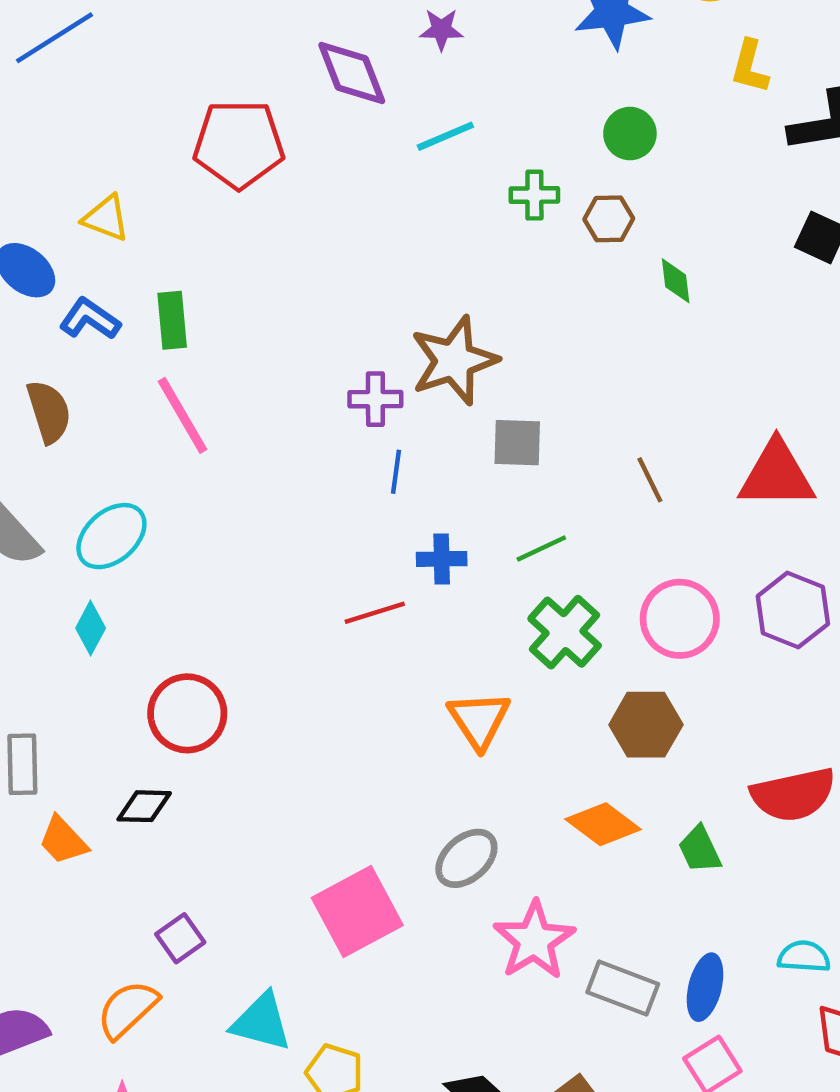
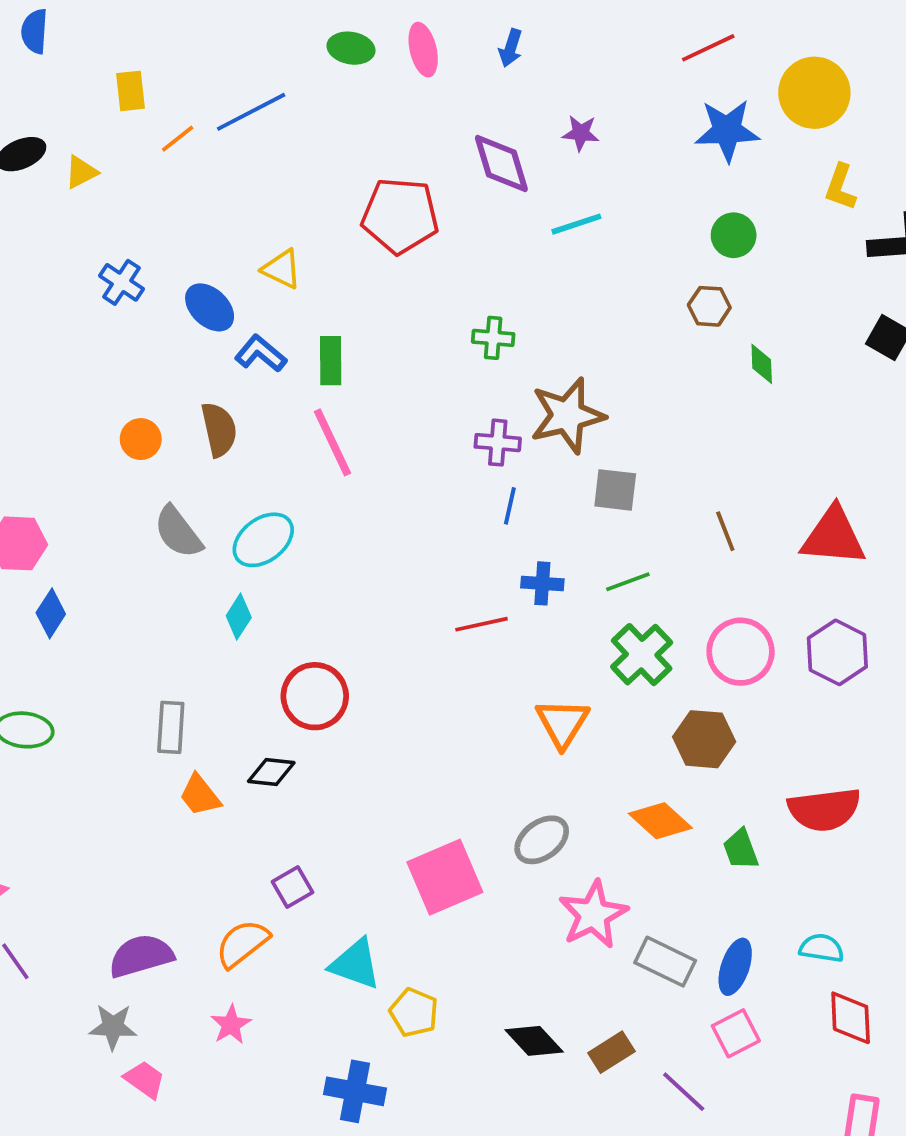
green cross: (534, 195) -> (493, 338), moved

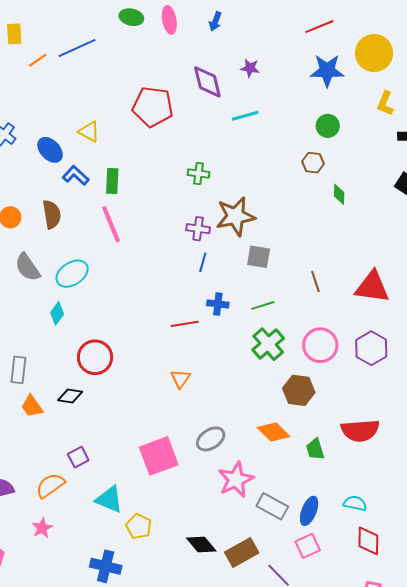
orange triangle: (562, 723) -> (180, 379), moved, size x0.7
brown rectangle: (611, 1052) -> (242, 553), size x1.4

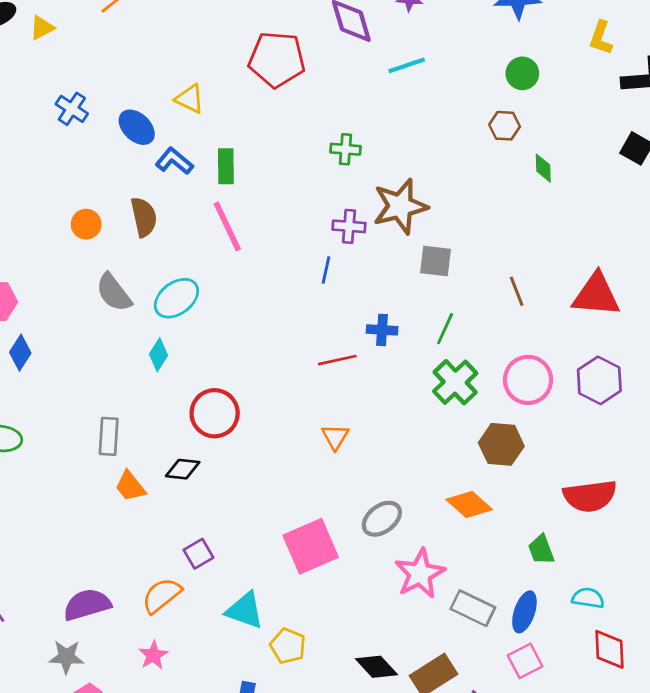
blue line: (203, 262) -> (326, 270), moved
green line: (263, 305) -> (445, 329), turned -45
green trapezoid: (315, 449) -> (541, 550), moved

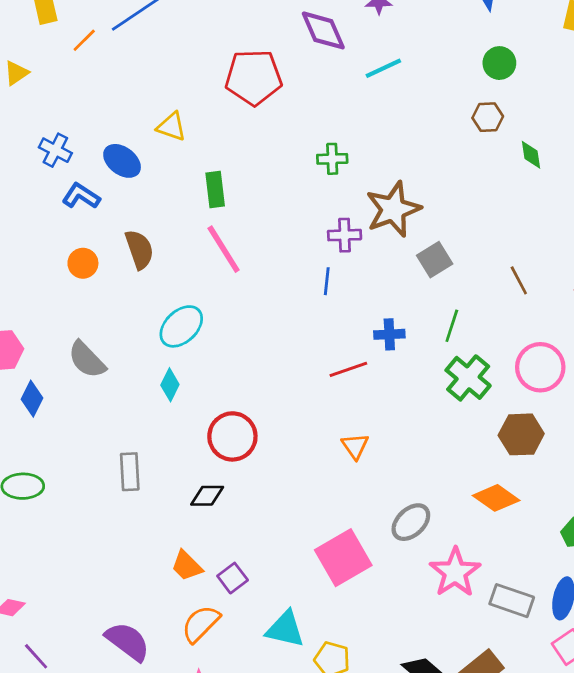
blue L-shape: (174, 161) -> (81, 196), moved
gray square: (435, 261) -> (435, 260), turned -32
gray semicircle: (114, 293) -> (87, 360), moved
orange trapezoid: (130, 486) -> (187, 566), moved
purple semicircle: (87, 605) -> (128, 641), turned 60

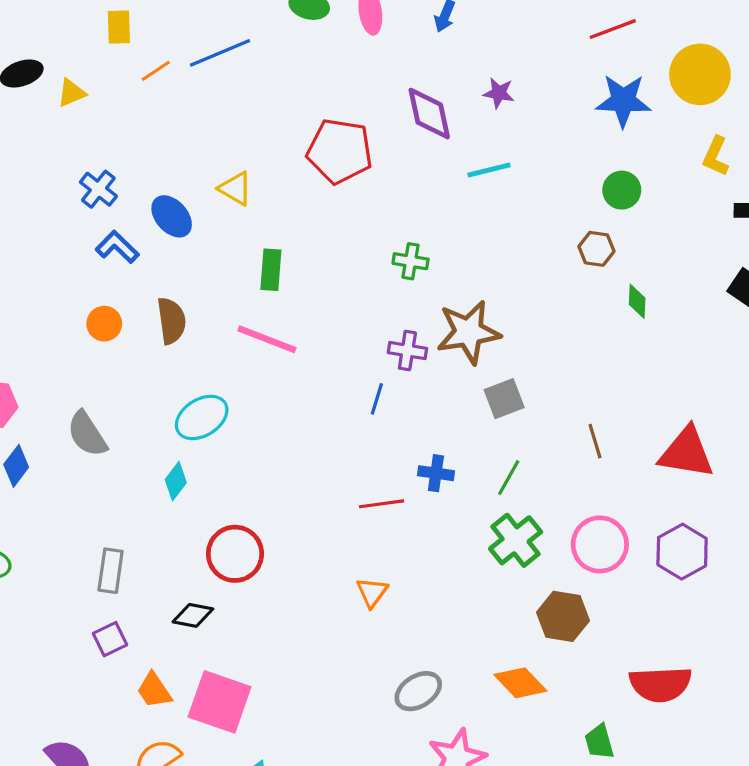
pink line: (224, 249) -> (267, 339), turned -48
pink square: (343, 558) -> (220, 702), moved, turned 38
purple square: (233, 578) -> (110, 639), moved

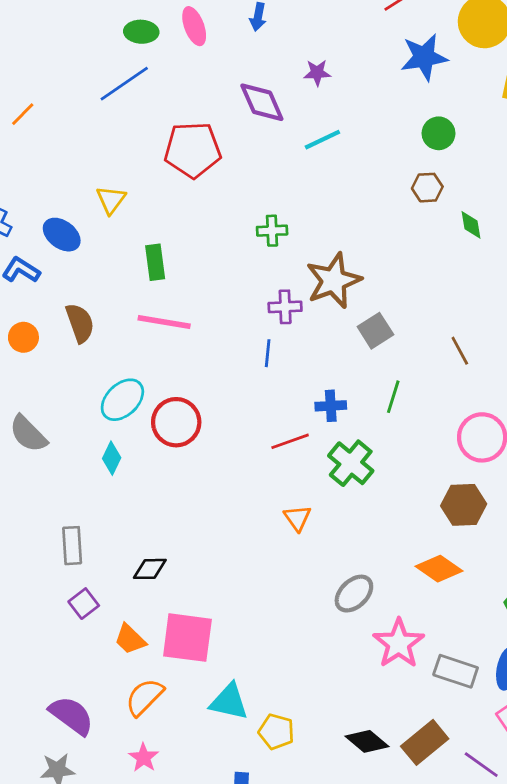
blue line: (220, 53) -> (124, 84), moved
yellow triangle: (235, 189) -> (111, 200), turned 48
green cross: (516, 540) -> (351, 463), moved
red circle: (235, 554) -> (176, 422), moved

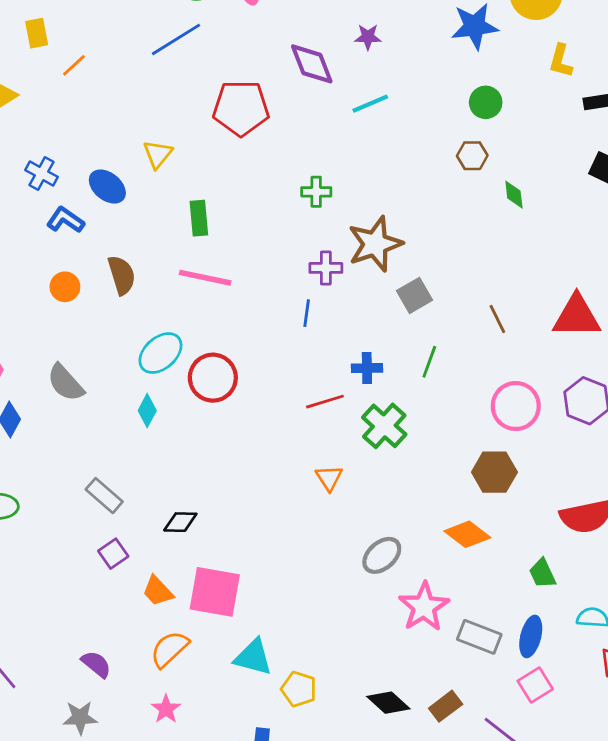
gray rectangle: (72, 546) -> (104, 496), turned -48
purple semicircle: (71, 715) -> (96, 664), size x0.7
brown rectangle: (425, 742) -> (446, 706), size x0.7

